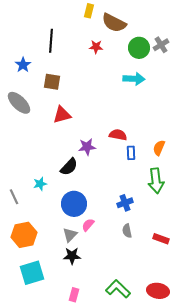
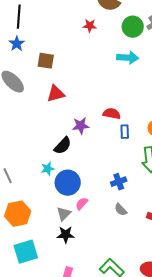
black line: (51, 41) -> (19, 17), moved
cyan star: (40, 184) -> (48, 169), moved
gray semicircle: (127, 231) -> (121, 210), turned -32

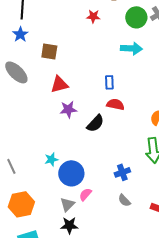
purple star: (81, 126) -> (68, 109), moved
blue rectangle: (125, 132) -> (109, 82), moved
black semicircle: (63, 146) -> (95, 123), moved

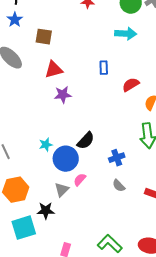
red semicircle: (115, 104) -> (131, 85), moved, turned -42
black semicircle: (95, 123) -> (86, 141), moved
black star: (69, 225) -> (46, 211), moved

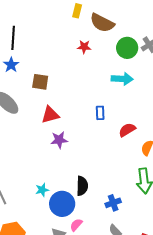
black semicircle: (86, 141) -> (82, 186), turned -42

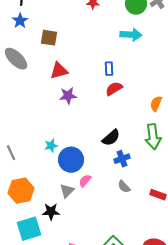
red semicircle: (127, 130) -> (114, 89), moved
black semicircle: (82, 186) -> (111, 138), moved, turned 48

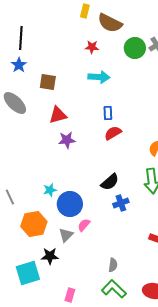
cyan arrow: (131, 35) -> (99, 77), moved
gray semicircle: (124, 187) -> (113, 265), moved, turned -128
orange hexagon: (21, 191) -> (34, 224), moved

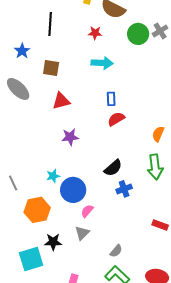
black line: (21, 38) -> (50, 24), moved
purple star: (67, 140) -> (70, 137), moved
gray triangle: (66, 235) -> (82, 233), moved
gray semicircle: (113, 265) -> (116, 251), turned 32

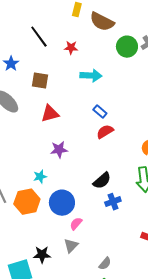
black line: (50, 24) -> (39, 37), turned -40
red star: (95, 33) -> (71, 48), moved
blue rectangle: (111, 99) -> (100, 112), turned -48
cyan star: (53, 176) -> (40, 177), moved
orange hexagon: (37, 210) -> (27, 202), moved

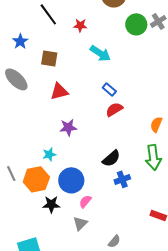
cyan arrow: (91, 76) -> (100, 53), turned 30
black star: (42, 255) -> (51, 204), moved

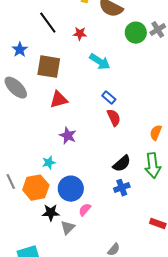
brown square: (49, 58) -> (49, 67), size x1.4
red semicircle: (114, 109) -> (114, 118), turned 96
purple star: (68, 127) -> (68, 136), turned 30
black semicircle: (111, 158) -> (122, 164), moved
gray triangle: (80, 223) -> (68, 228), moved

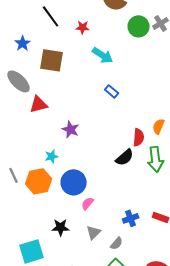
red triangle: (59, 100) -> (39, 104), moved
red semicircle: (114, 118) -> (139, 137), moved, turned 30
blue cross: (122, 188) -> (131, 218), moved
black star: (51, 213) -> (61, 227), moved
gray triangle: (68, 228) -> (94, 232), moved

